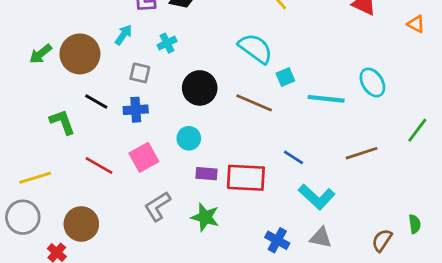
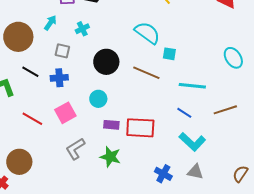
cyan square: (285, 77) -> (169, 54), turned 32
cyan line: (326, 99) -> (192, 86), moved
blue line: (294, 157) -> (184, 113), moved

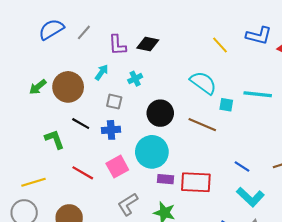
cyan line: (192, 86) -> (258, 94), moved
cyan circle: (98, 99) -> (152, 152), size x1.8

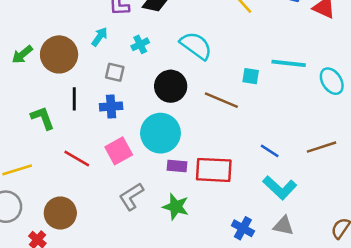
cyan semicircle: (203, 83) -> (196, 46), moved
black line: (81, 124) -> (74, 99), turned 60

